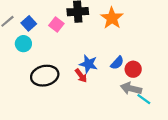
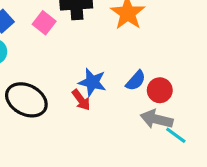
black ellipse: (45, 76) -> (26, 100), turned 40

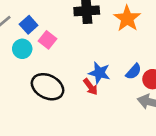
pink square: (44, 23) -> (48, 40), moved

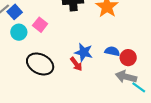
blue square: (29, 25) -> (15, 12), moved
blue semicircle: (133, 72) -> (112, 51), turned -120

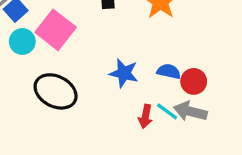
pink square: (40, 25) -> (56, 30), size x1.6
red arrow: (76, 64) -> (145, 116), moved, turned 48
cyan line: (139, 87) -> (167, 111), moved

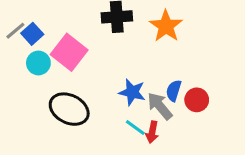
blue semicircle: (169, 71) -> (174, 91), turned -85
cyan line: (167, 111) -> (135, 128), moved
gray arrow: (190, 111) -> (160, 106), moved, turned 36

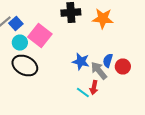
orange star: (166, 26) -> (103, 18), turned -30
black ellipse: (69, 109) -> (25, 66), moved
cyan line: (135, 128) -> (83, 92), moved

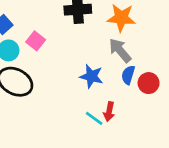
pink square: (40, 36) -> (36, 41), size x0.6
gray arrow: (99, 70) -> (120, 50), moved

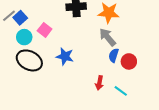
blue star: (91, 76) -> (65, 56), moved
cyan line: (94, 118) -> (121, 91), moved

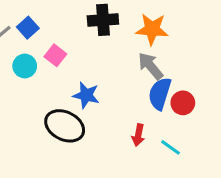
blue square: (20, 18) -> (28, 28), moved
blue semicircle: (114, 55) -> (160, 94), size x1.5
black ellipse: (29, 60) -> (65, 126), moved

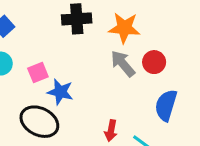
pink square: (55, 55) -> (38, 73), moved, turned 30
blue semicircle: (160, 94) -> (166, 105), moved
red circle: (183, 103) -> (154, 62), moved

